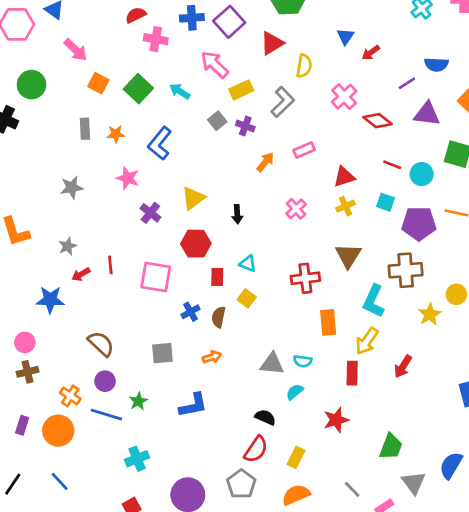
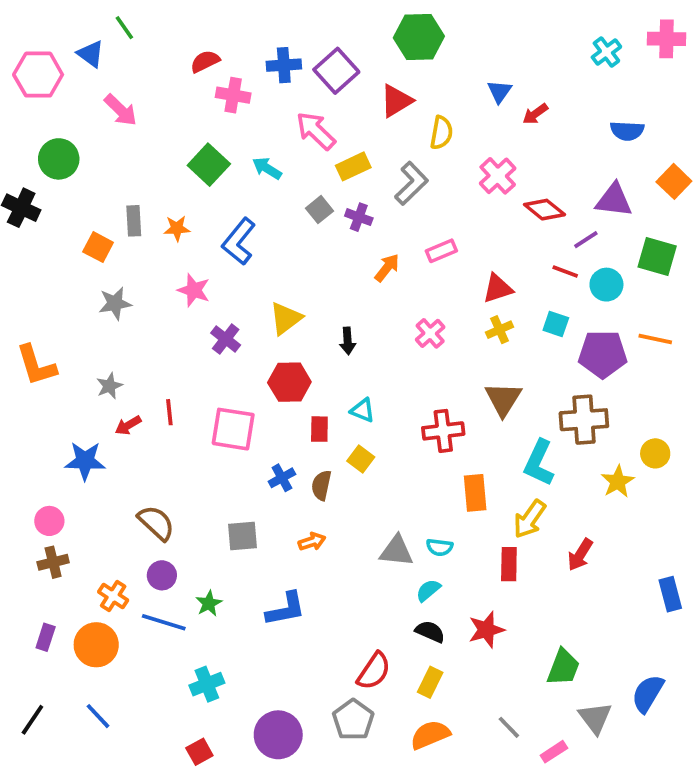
orange square: (98, 83) -> (98, 247), moved
purple line: (407, 83) -> (586, 240), moved
black semicircle: (265, 417) -> (430, 632), moved

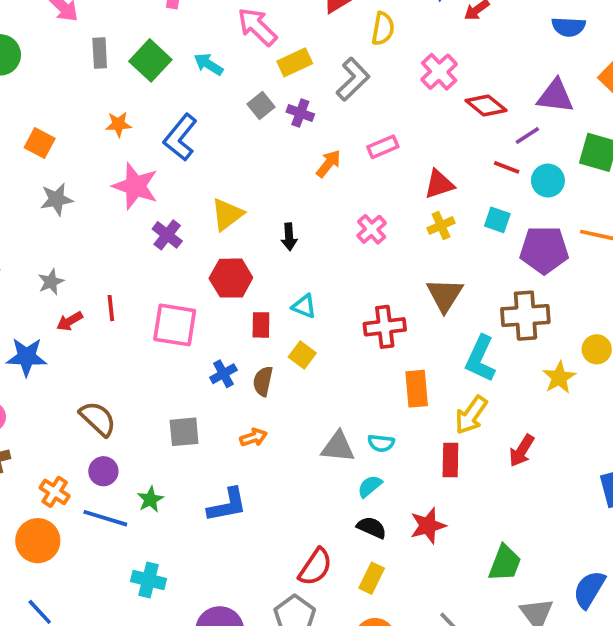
gray rectangle: (134, 221) -> (100, 53), moved
pink star: (194, 290) -> (135, 186), size x1.4
cyan cross: (207, 684) -> (148, 580), turned 36

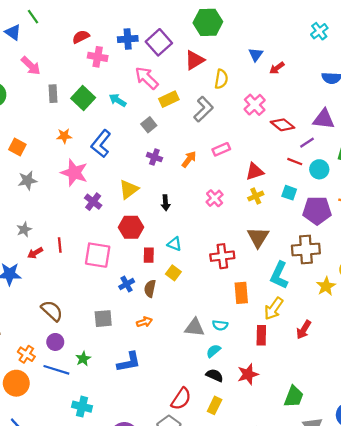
purple cross: (300, 113) -> (154, 157), moved

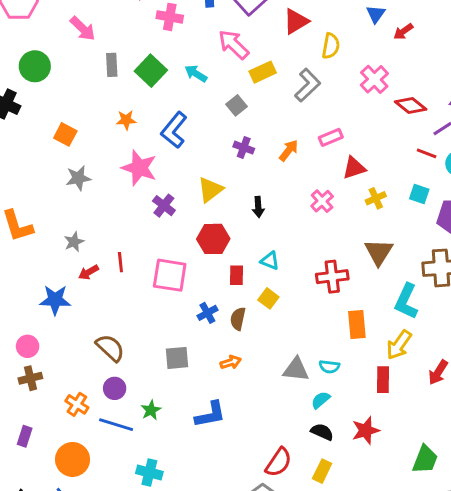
red triangle: (255, 172) -> (354, 168), moved
orange circle: (16, 383) -> (73, 459), moved

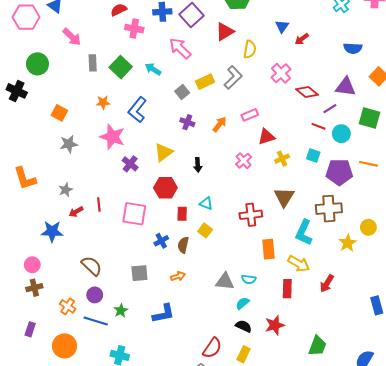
yellow rectangle: (263, 72) -> (205, 82), moved
yellow arrow: (399, 345) -> (299, 264), turned -95

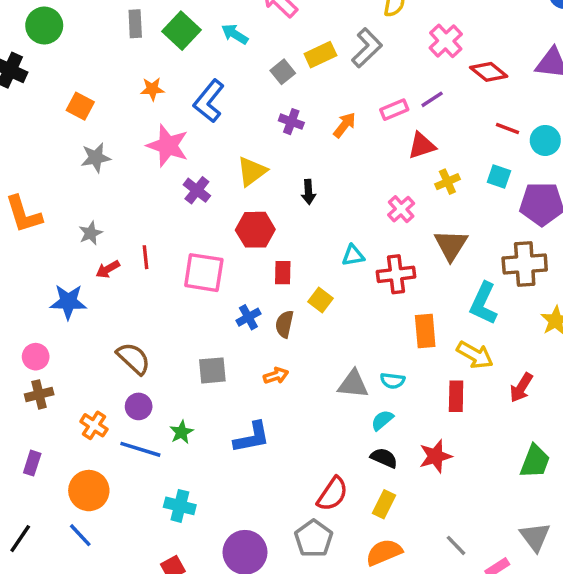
purple line: (330, 109) -> (432, 99), moved
pink cross: (244, 161) -> (401, 209), moved
cyan triangle: (206, 203) -> (353, 255), moved, turned -32
green trapezoid: (317, 346) -> (535, 461), moved

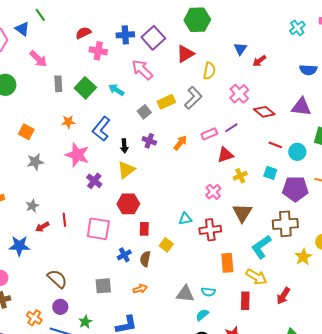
black arrow: (308, 192) -> (124, 146), moved
cyan L-shape: (483, 303) -> (261, 247), turned 30

